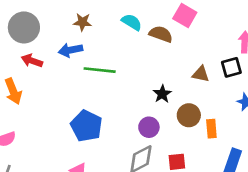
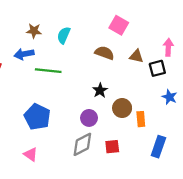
cyan semicircle: (132, 22) -> (64, 35), moved, turned -98
brown semicircle: (161, 34) -> (104, 53), moved
brown triangle: (201, 74) -> (136, 56), moved

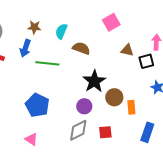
pink square: (119, 25) -> (111, 22), turned 30
brown semicircle: (104, 53) -> (81, 48), moved
blue arrow: (24, 54) -> (25, 48), turned -60
black star: (100, 90) -> (94, 81), size x1.6

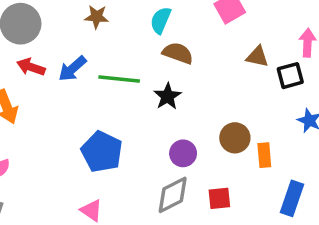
cyan semicircle: (61, 31) -> (161, 20), moved
blue arrow: (25, 48) -> (72, 69), moved, turned 30
black star: (94, 81) -> (167, 96), moved, size x0.7

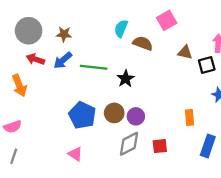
brown star: (97, 17) -> (64, 34), moved
brown semicircle: (178, 53) -> (143, 43), moved
brown circle: (235, 138) -> (114, 113), moved

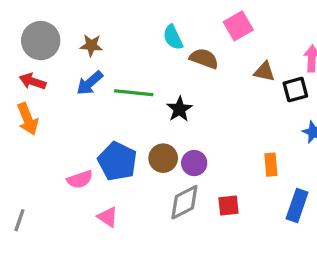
cyan semicircle: (121, 28) -> (173, 37), turned -48
red arrow: (35, 59) -> (33, 81), moved
pink semicircle: (13, 127) -> (80, 179), moved

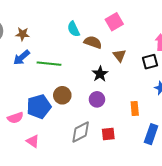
brown triangle: (264, 72) -> (119, 56), moved, turned 40
black star: (179, 109) -> (100, 74), moved
brown circle: (163, 158) -> (62, 95), moved
blue pentagon: (117, 161) -> (39, 107), turned 30
purple circle: (194, 163) -> (97, 99), moved

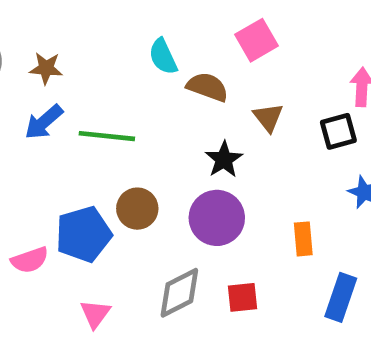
purple circle: (97, 99) -> (217, 218), size x1.5
pink triangle: (33, 141) -> (95, 314), moved, turned 32

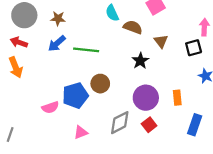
purple circle: (217, 218) -> (146, 98), moved
red square: (243, 297) -> (149, 125), turned -32
pink triangle: (95, 314) -> (81, 132), turned 32

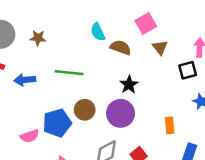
brown triangle: (161, 41) -> (160, 47), moved
blue arrow: (57, 43) -> (25, 80), moved, turned 36
purple circle: (146, 98) -> (121, 113), moved

